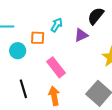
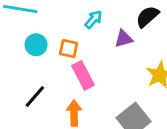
orange square: (38, 38) -> (69, 49), moved
black line: (23, 89) -> (35, 97), turned 48

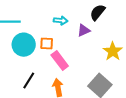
cyan arrow: (94, 19) -> (61, 20), turned 64
cyan circle: (36, 45) -> (24, 45), size x1.5

